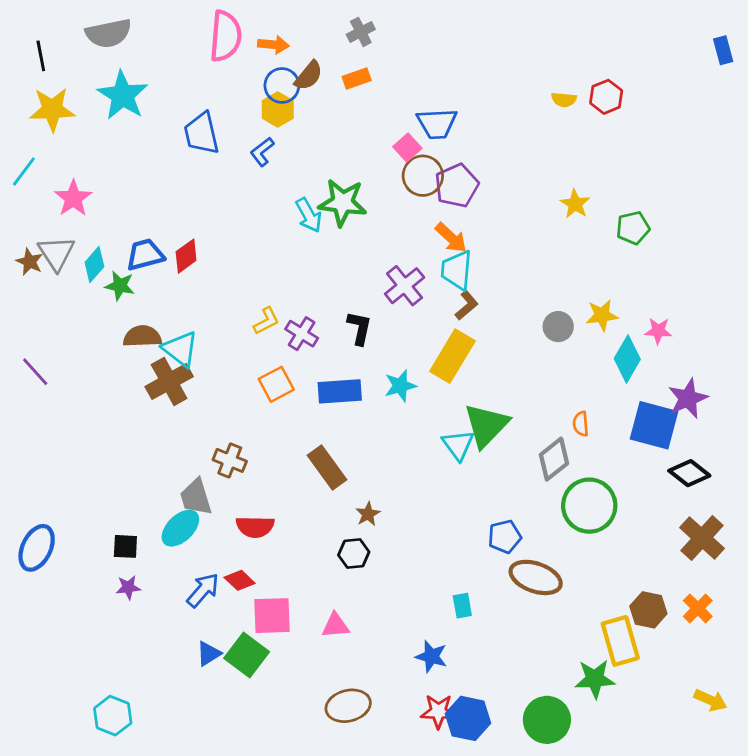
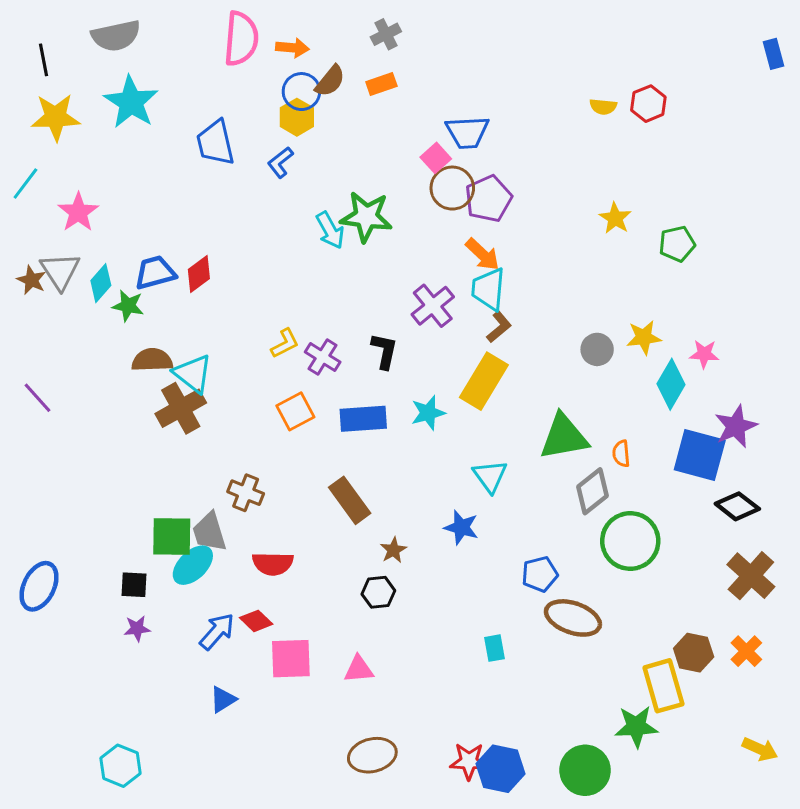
green triangle: (486, 425) -> (564, 437), moved, turned 36
green square: (247, 655) -> (172, 536), moved, turned -36
blue star: (431, 656) -> (461, 527), moved

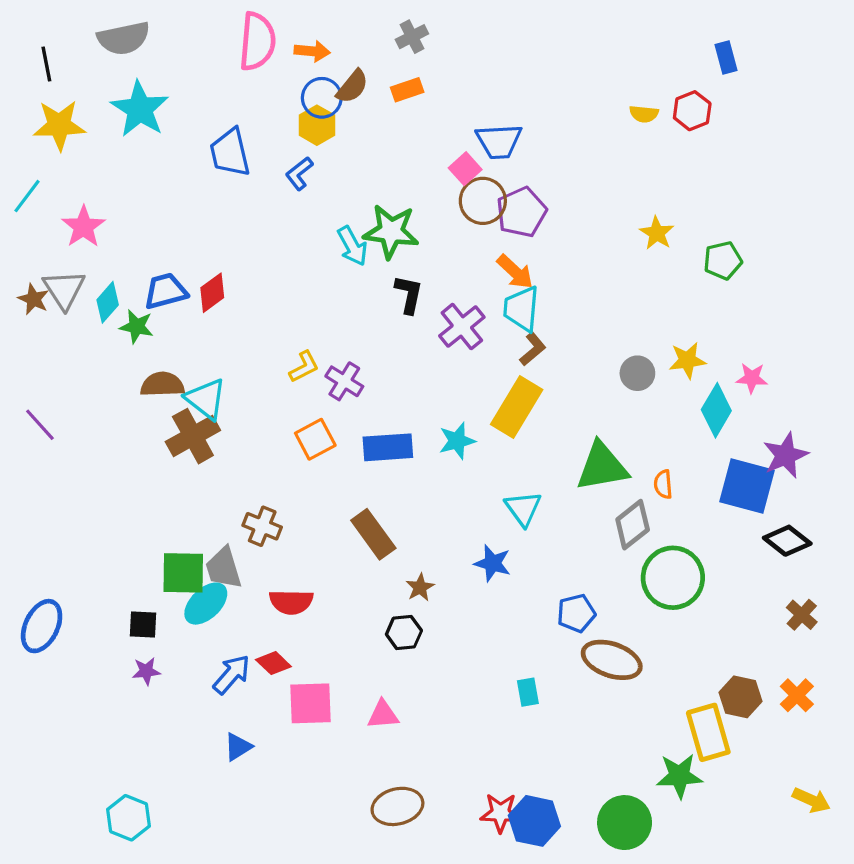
blue rectangle: (774, 54) -> (726, 58), moved
black L-shape: (384, 351) -> (409, 294), moved
brown cross: (751, 576) -> (802, 615), size x0.6

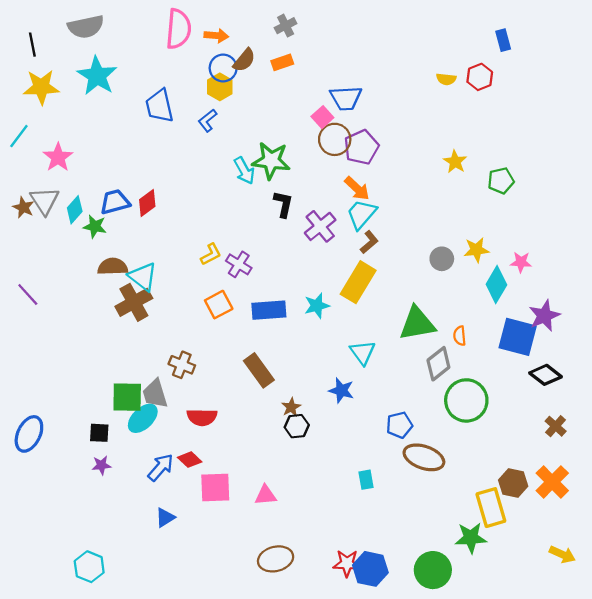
cyan trapezoid: (521, 309) -> (361, 214), turned 36
black hexagon: (404, 633) -> (297, 426), moved
orange cross: (797, 695) -> (552, 482), size x1.4

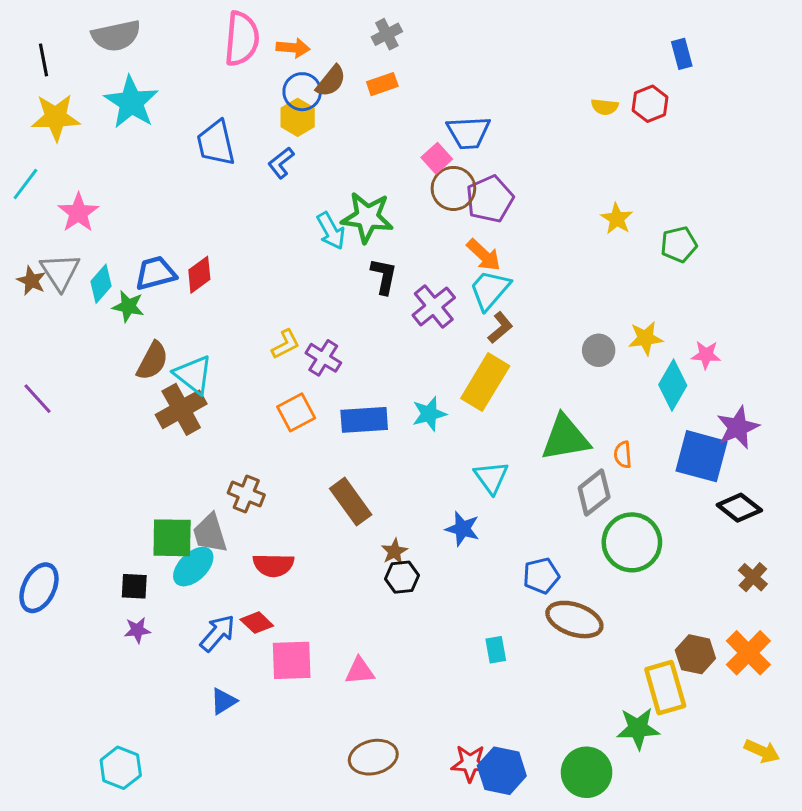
brown semicircle: (113, 267) -> (152, 361), turned 120

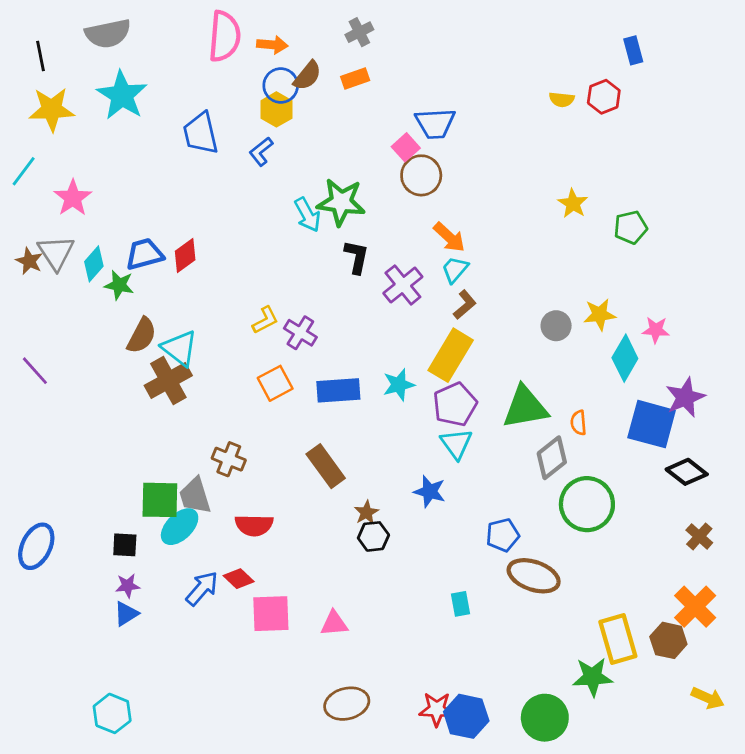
purple pentagon: (490, 199) -> (455, 404), moved
cyan trapezoid: (490, 290) -> (455, 270), size x0.7
brown hexagon: (695, 654) -> (668, 640), moved
blue triangle: (224, 701) -> (126, 614), moved

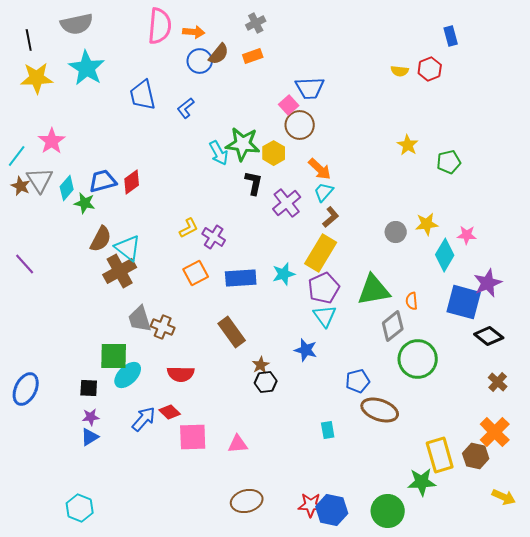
yellow hexagon: (276, 109) -> (274, 153), moved
cyan line: (24, 171) -> (17, 156), moved
gray trapezoid: (195, 496) -> (140, 319), moved

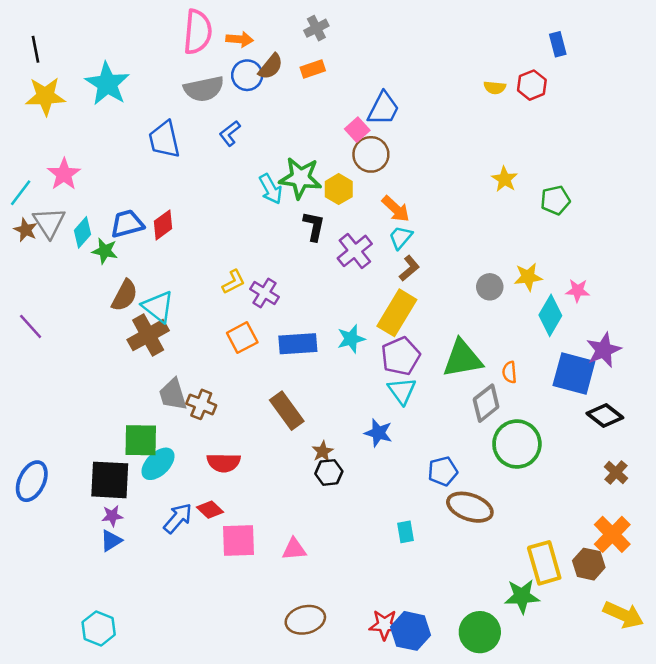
gray semicircle: (77, 24) -> (204, 89), moved
blue trapezoid: (310, 88) -> (383, 109), turned -60
blue trapezoid: (143, 95) -> (164, 140), moved
black square: (89, 388) -> (110, 480), size x1.8
yellow arrow: (504, 497) -> (623, 615), size x1.4

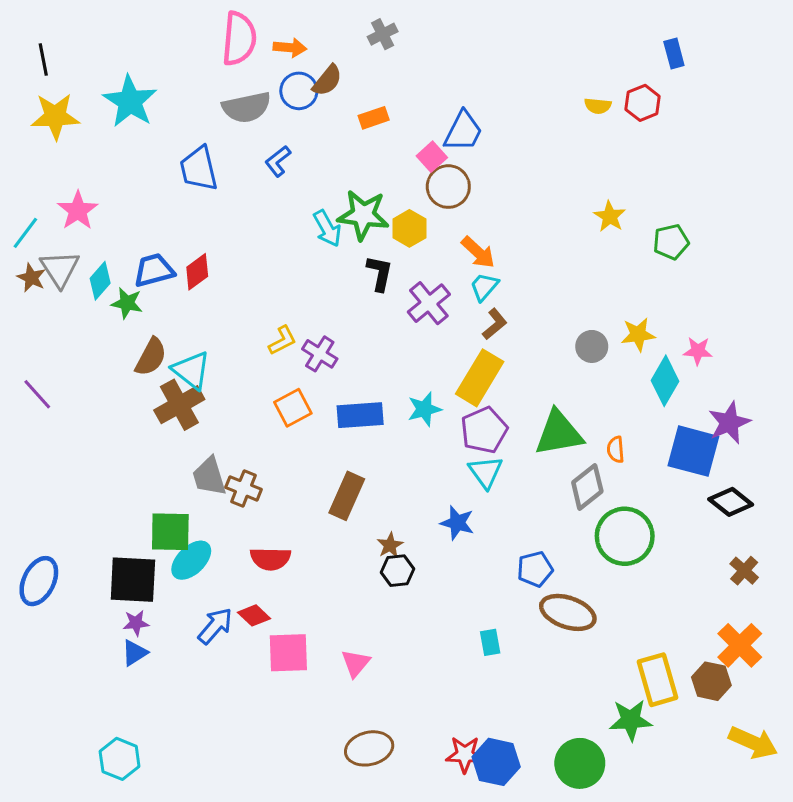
orange rectangle: (313, 69) -> (374, 118), moved
brown rectangle: (287, 411) -> (347, 496), turned 60
pink triangle: (294, 549) -> (356, 663), turned -45

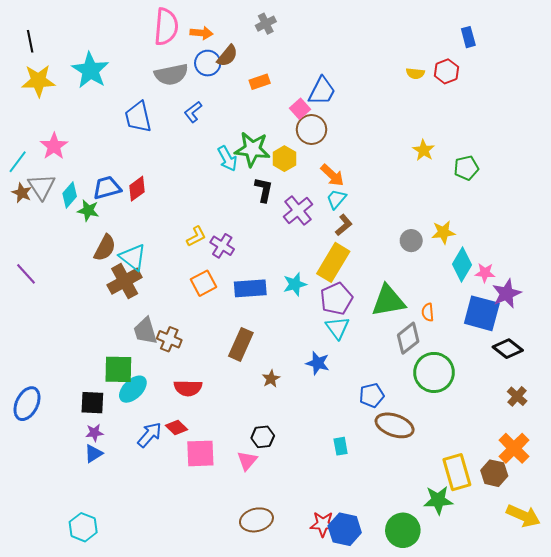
pink star: (698, 351) -> (485, 273), moved
black hexagon: (397, 571) -> (263, 437), moved
black square: (133, 580) -> (92, 403), size x0.7

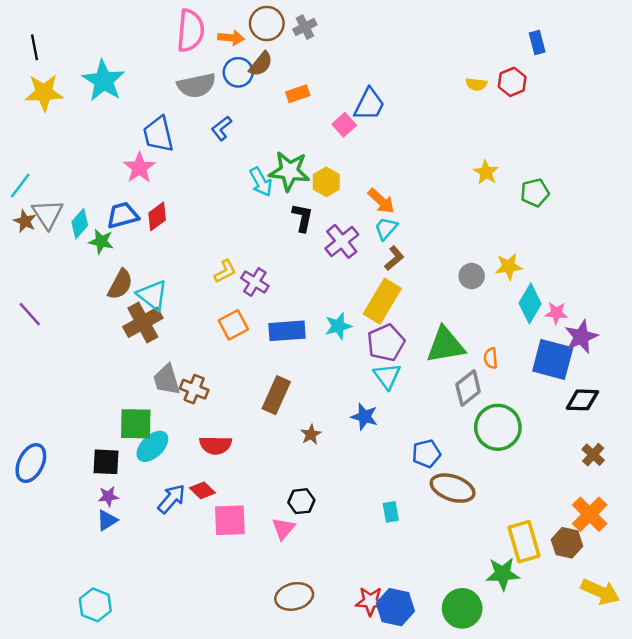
brown circle: (311, 130) -> (267, 23), moved
pink star: (54, 146) -> (139, 168), moved
black diamond: (508, 349) -> (582, 400), turned -36

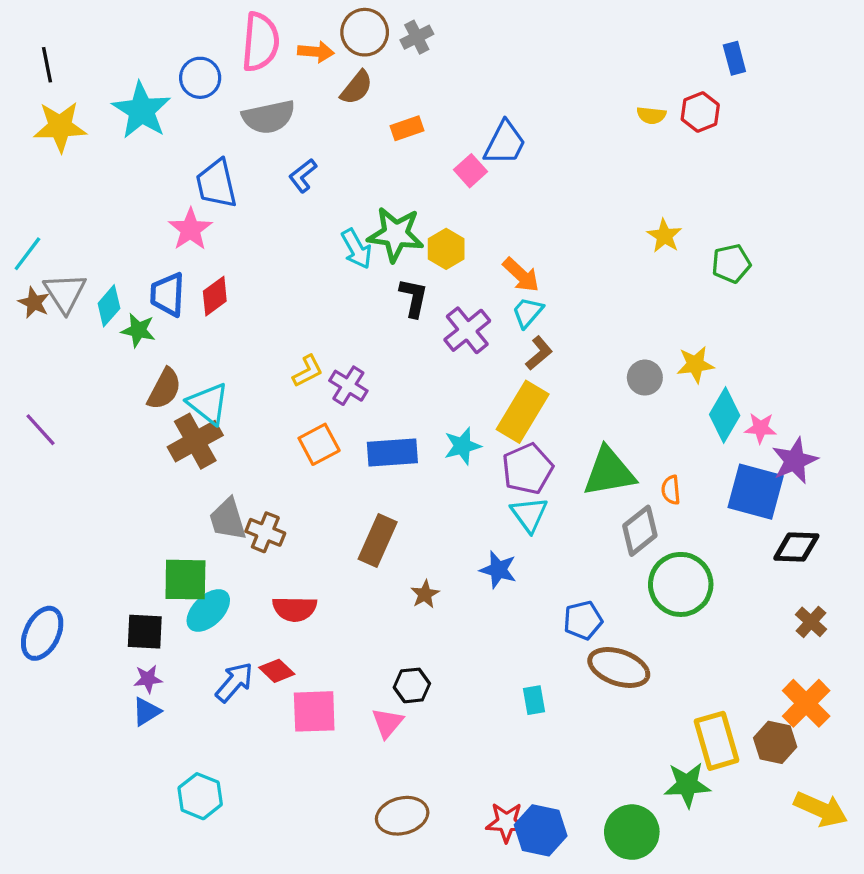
blue circle: (238, 72) -> (200, 78), moved
blue trapezoid: (123, 215) -> (168, 294), turned -72
cyan hexagon: (95, 605) -> (200, 796), moved

